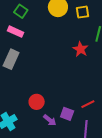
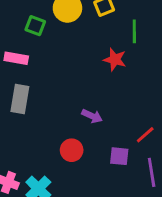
green square: (21, 11) -> (35, 26), moved
purple arrow: (50, 120) -> (92, 116), moved

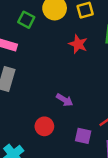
red star: (115, 60) -> (78, 44), moved

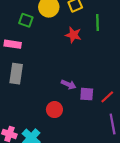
purple square: (83, 136) -> (87, 94), moved

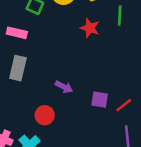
purple arrow: (69, 84) -> (64, 87), moved
red circle: (54, 110) -> (45, 115), moved

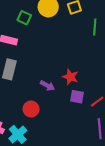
red star: (90, 28) -> (70, 77), moved

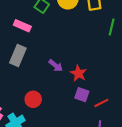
purple arrow: (47, 86) -> (56, 66), moved

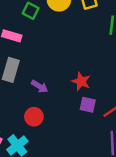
purple arrow: (56, 66) -> (40, 86), moved

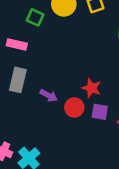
red circle: (34, 117) -> (74, 107), moved

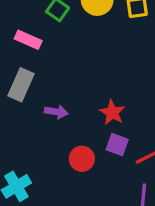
purple arrow: (49, 96) -> (56, 112), turned -30
red circle: (74, 107) -> (82, 159), moved

